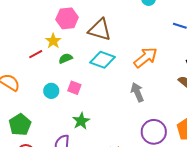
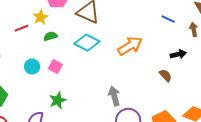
gray arrow: (137, 92) -> (114, 96), moved

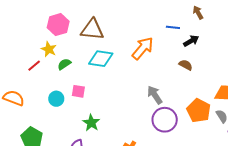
blue line: (168, 19) -> (173, 27), moved
gray arrow: (114, 96) -> (155, 95), moved

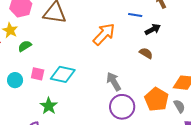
cyan diamond: (101, 59) -> (63, 74), moved

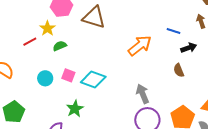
brown semicircle: (146, 53) -> (179, 70), turned -152

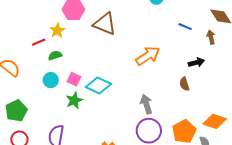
blue line: (173, 31) -> (185, 27), moved
green semicircle: (60, 46) -> (55, 55), moved
green star: (75, 109) -> (74, 100), moved

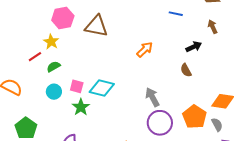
brown arrow: (211, 37) -> (213, 27), moved
orange arrow: (148, 56) -> (145, 49), size x0.7

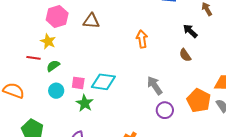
brown triangle: (96, 26) -> (91, 21), size x0.7
black arrow: (194, 47) -> (190, 31), turned -105
orange arrow: (145, 49) -> (142, 39), turned -48
red line: (35, 57) -> (34, 58), turned 48
purple circle: (160, 123) -> (165, 110), size x0.7

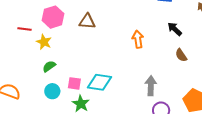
black arrow: (190, 31) -> (175, 29), moved
red line: (34, 58) -> (25, 29), moved
gray arrow: (155, 86) -> (151, 86), turned 36

